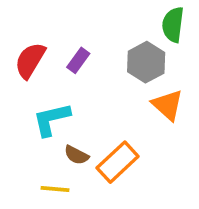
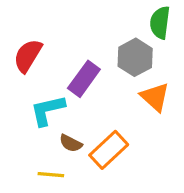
purple rectangle: (78, 60) -> (84, 79), moved, size x1.5

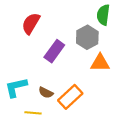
red semicircle: (28, 56) -> (31, 23), moved
orange triangle: (155, 97) -> (100, 63), turned -42
cyan L-shape: (48, 110) -> (16, 87), moved

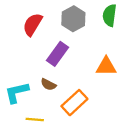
gray hexagon: (87, 37) -> (73, 19), moved
brown semicircle: (46, 93) -> (48, 84), moved

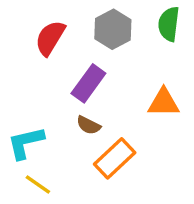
brown semicircle: (48, 84) -> (88, 125), moved
yellow line: (35, 120) -> (38, 185), moved, turned 30

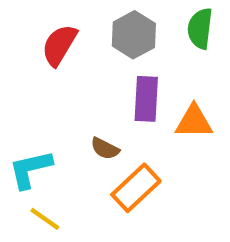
purple rectangle: (88, 83) -> (146, 99), moved, turned -33

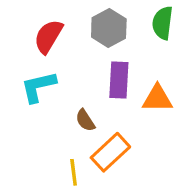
brown semicircle: (105, 148) -> (85, 120), turned 30
cyan L-shape: (30, 169) -> (38, 87), moved
yellow line: (45, 219) -> (74, 172), moved, turned 48

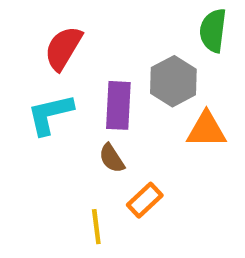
gray hexagon: (109, 28) -> (173, 81), moved
purple rectangle: (119, 80) -> (118, 105), moved
orange rectangle: (110, 152) -> (145, 200), size x0.7

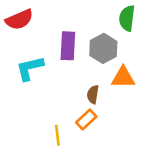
red semicircle: (63, 48) -> (19, 20), moved, turned -144
purple rectangle: (118, 105) -> (68, 46), moved
brown semicircle: (112, 158) -> (93, 94), moved, turned 42

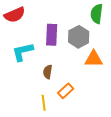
brown semicircle: (93, 94) -> (48, 72), moved

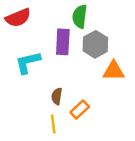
green semicircle: (97, 14) -> (80, 16), moved
brown semicircle: (48, 72) -> (57, 96), moved

